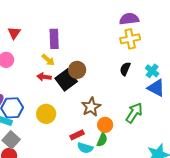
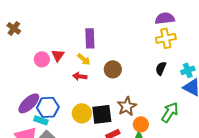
red triangle: (14, 33) -> (58, 55), moved
cyan cross: (152, 71) -> (188, 70), turned 32
black square: (66, 80) -> (102, 114), moved, turned 30

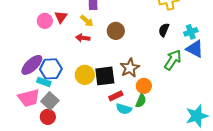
green arrow: (170, 112) -> (173, 60), moved

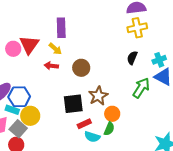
red triangle: (61, 17) -> (29, 45), size x1.5
brown circle: (116, 31) -> (81, 68), moved
yellow circle: (85, 75) -> (30, 116), moved

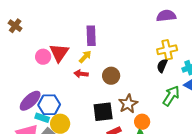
yellow cross: (137, 28) -> (167, 50), moved
yellow arrow: (55, 49) -> (85, 57), turned -88

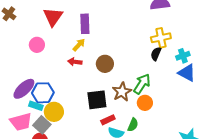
red triangle: (59, 53) -> (53, 17), moved
green arrow: (171, 96) -> (142, 84), moved
orange circle: (142, 122) -> (145, 103), moved

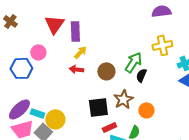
purple rectangle: (85, 24) -> (75, 31), moved
black semicircle: (156, 54) -> (141, 75), moved
green arrow: (142, 84) -> (133, 62), moved
purple ellipse: (24, 89) -> (19, 109), moved
blue hexagon: (43, 93) -> (21, 68), moved

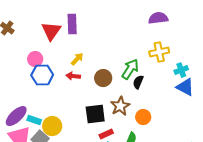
purple rectangle: (75, 31) -> (72, 24), moved
blue hexagon: (21, 68) -> (42, 75), moved

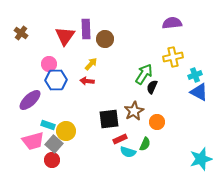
brown circle: (103, 78) -> (105, 39), moved
purple ellipse: (16, 116) -> (30, 100), moved

